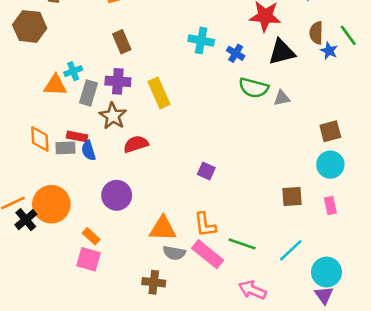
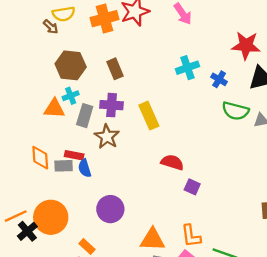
brown hexagon: (30, 26) -> (71, 65), moved
cyan cross: (201, 40) -> (187, 68), turned -30
red semicircle: (136, 144) -> (172, 162), moved, turned 35

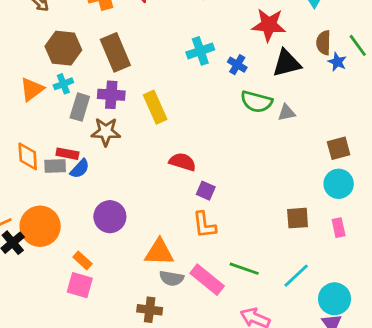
brown rectangle: (115, 69) -> (115, 52), size x1.5
orange triangle: (54, 109) -> (32, 89), moved, turned -40
brown star: (107, 137) -> (106, 132), turned -30
blue semicircle: (85, 168) -> (80, 169), turned -120
orange L-shape: (191, 236) -> (204, 225), moved

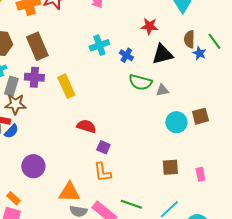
red star: (269, 25) -> (149, 26), size x0.7
brown star: (106, 132) -> (15, 104), moved
cyan circle: (339, 184) -> (176, 122), moved

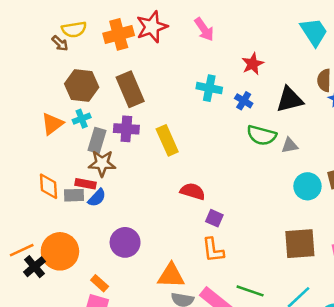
red star: (149, 26) -> (253, 64), moved, turned -30
cyan cross: (99, 45) -> (209, 88), turned 30
brown square: (170, 167) -> (300, 244), size x1.5

